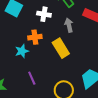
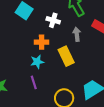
cyan star: (22, 51) -> (37, 62), moved

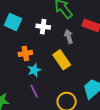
orange cross: (42, 42) -> (25, 53), moved

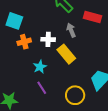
white cross: (43, 27) -> (48, 39), moved
orange cross: (25, 53) -> (24, 42), moved

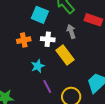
cyan square: (14, 21) -> (40, 15), moved
purple line: (42, 88) -> (47, 86), moved

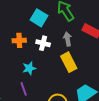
yellow rectangle: (65, 55) -> (69, 62), moved
purple line: (47, 86) -> (24, 89), moved

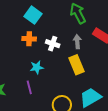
cyan square: (39, 18) -> (33, 15), moved

